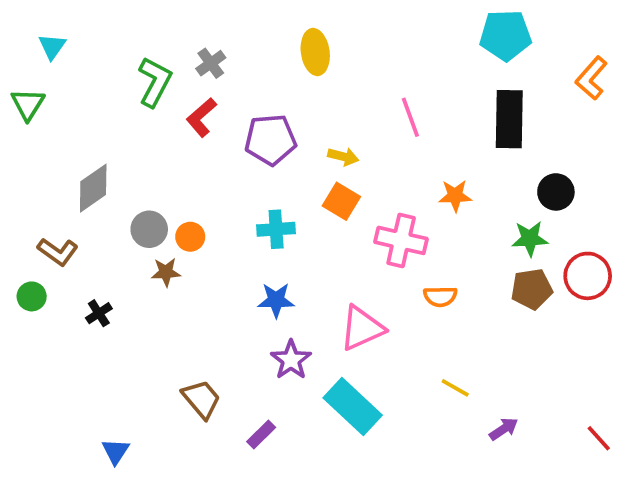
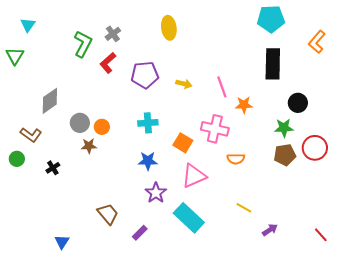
pink line: (410, 117) -> (222, 87), moved
orange square: (341, 201) -> (183, 143), moved

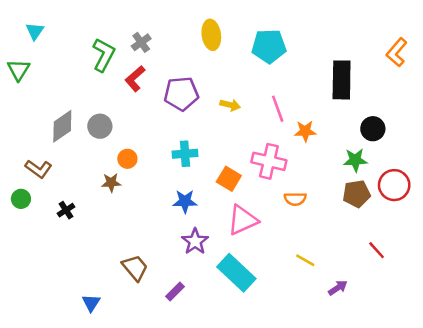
cyan pentagon: (271, 19) -> (269, 46), moved
gray circle: (80, 123) -> (100, 126), moved
red line: (321, 235) -> (377, 250), moved
blue triangle: (62, 242) -> (91, 303), moved

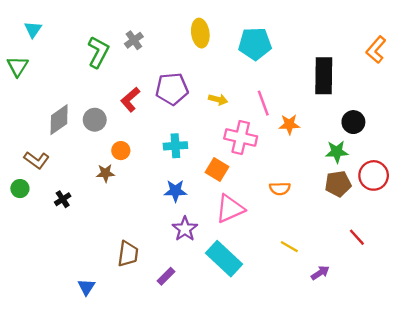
red L-shape: (135, 79) -> (130, 100), moved
pink cross: (269, 161) -> (241, 137), moved
brown trapezoid: (135, 268) -> (128, 254), turned 48

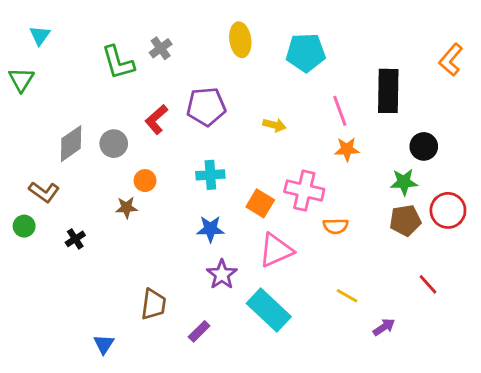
green L-shape: (98, 52) -> (118, 63), turned 136
yellow arrow: (218, 100) -> (274, 125), moved
pink line: (263, 103) -> (340, 111), moved
pink cross: (241, 137) -> (304, 191), moved

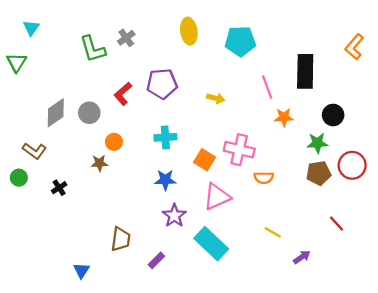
orange star: (347, 149) -> (284, 117), moved

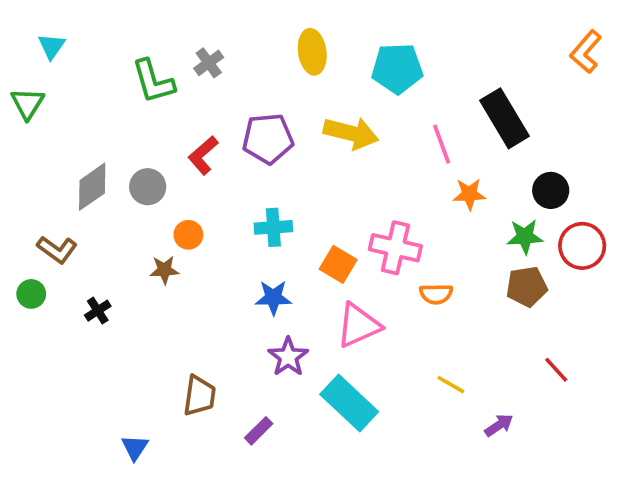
orange L-shape: (354, 47) -> (586, 52), moved
black rectangle: (305, 71) -> (504, 118), turned -32
yellow arrow: (216, 98) -> (351, 133), moved, size x1.8
red circle: (352, 165) -> (582, 246), moved

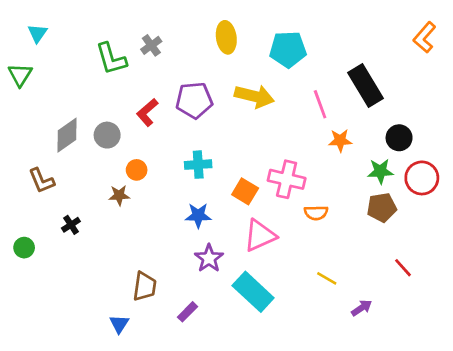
brown L-shape: (57, 250) -> (41, 181), turned 32
green circle: (31, 294) -> (24, 248), moved
blue triangle: (135, 447) -> (119, 324), moved

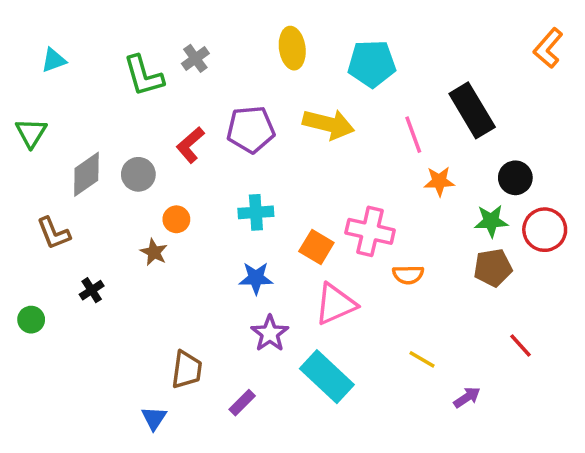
cyan triangle: (37, 33) -> (54, 60), moved, turned 35
green triangle: (20, 75) -> (31, 133), moved
brown star: (119, 195) -> (154, 252), turned 30

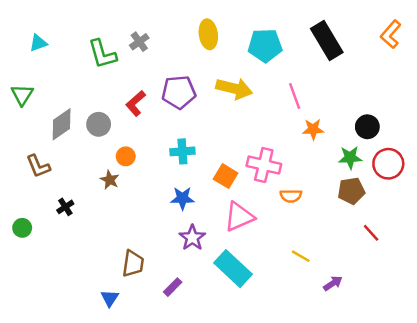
black rectangle: (472, 110) -> (327, 40), moved
red line: (520, 346) -> (371, 233), moved

